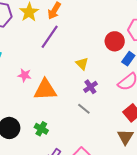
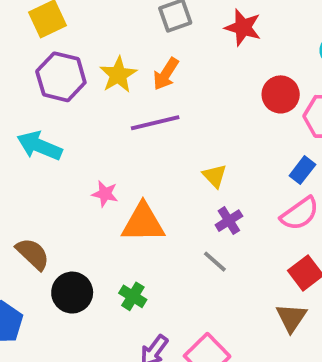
purple line: (50, 37) -> (155, 123), turned 40
red circle: (115, 41) -> (281, 94), moved

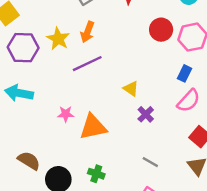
gray line: (215, 262) -> (150, 162), moved

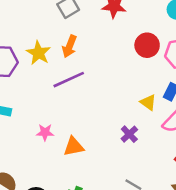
yellow triangle: (131, 89) -> (148, 102), moved
orange triangle: (93, 127) -> (74, 146), size x0.7

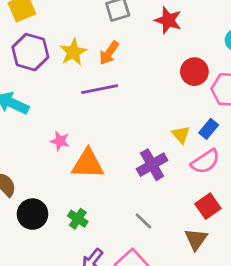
purple cross: (129, 134) -> (152, 165), size x1.5
orange triangle: (74, 146) -> (88, 164), size x1.4

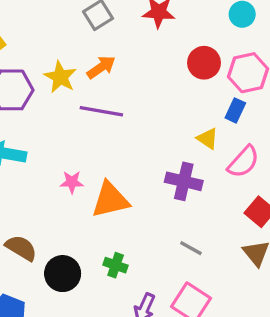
orange arrow: (109, 53) -> (101, 67), turned -145
purple line: (100, 89) -> (101, 111), turned 36
blue rectangle: (209, 129) -> (235, 110), moved
purple cross: (152, 165) -> (184, 181), turned -32

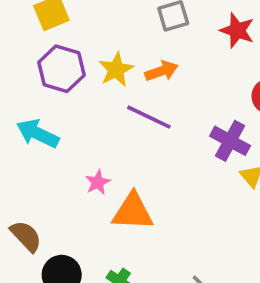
purple cross: (184, 181) -> (230, 141), moved
pink star: (72, 182) -> (98, 182), turned 30

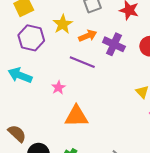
yellow star: (116, 70) -> (63, 24), moved
purple cross: (230, 141) -> (114, 44), moved
pink star: (98, 182) -> (58, 88), moved

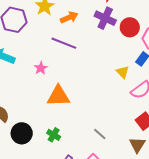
purple cross: (114, 44) -> (105, 18), moved

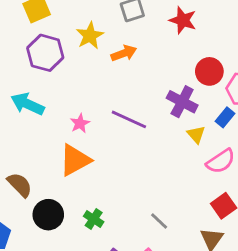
purple cross: (105, 18) -> (182, 102), moved
purple line: (64, 43) -> (129, 119), moved
orange triangle: (58, 96) -> (75, 160), moved, turned -30

